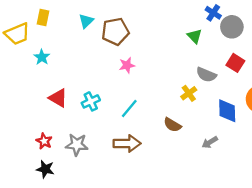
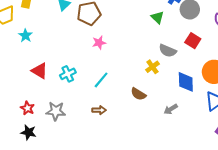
brown arrow: (127, 143) -> (99, 110), size x0.6

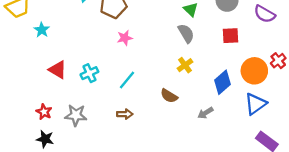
red square: (193, 41) -> (230, 36), turned -35
gray semicircle: (168, 51) -> (186, 33), moved, turned -144
blue diamond: (186, 82) -> (222, 82), turned 50

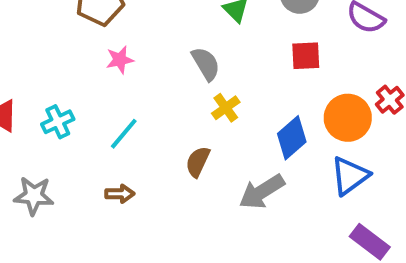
gray semicircle: (186, 33) -> (206, 64), moved
brown semicircle: (169, 96) -> (198, 162), turned 84
gray arrow: (205, 113) -> (262, 192), size x1.6

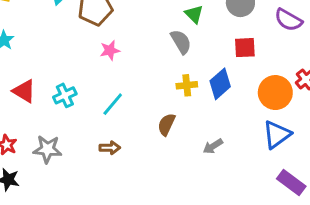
gray semicircle: (206, 64) -> (181, 42), moved
yellow cross: (226, 108) -> (187, 85), turned 30
blue diamond: (292, 138) -> (220, 84), moved
gray arrow: (262, 192) -> (213, 146), size x0.6

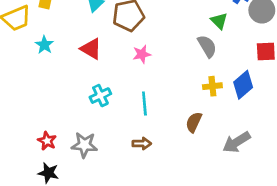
red triangle: (24, 91) -> (91, 49), moved
cyan line: (113, 104) -> (144, 104), turned -45
gray arrow: (213, 146) -> (236, 142), size x1.5

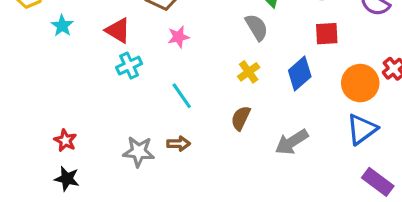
yellow cross: (212, 86) -> (249, 72), moved, turned -30
cyan cross: (100, 96) -> (129, 66), moved
cyan line: (144, 104) -> (182, 96), turned -30
gray star: (84, 145) -> (139, 152), moved

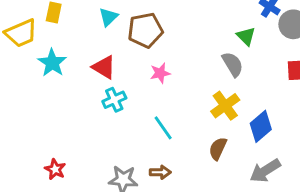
cyan star: (62, 26) -> (52, 63), size x1.4
yellow cross: (249, 72) -> (225, 106), size x1.4
blue diamond: (300, 73) -> (261, 126), moved

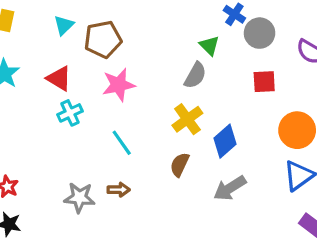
gray semicircle: (233, 64) -> (195, 75), turned 60
pink star: (160, 73) -> (119, 85), size x1.5

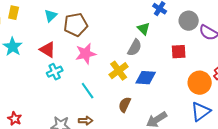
gray circle: (260, 33) -> (189, 21), moved
yellow cross: (187, 119) -> (119, 71), moved
blue diamond: (225, 141) -> (146, 78), moved, turned 45

